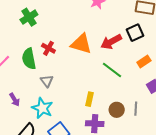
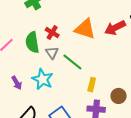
green line: (112, 70) -> (72, 62), moved
gray triangle: (47, 81) -> (52, 53), moved
cyan star: (42, 108) -> (42, 79), moved

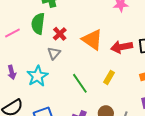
green semicircle: (32, 42) -> (38, 24), moved
green line: (72, 62) -> (80, 83), moved
yellow rectangle: (92, 85) -> (109, 77), moved

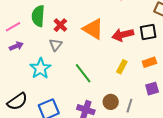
purple arrow: (12, 72) -> (16, 46), moved, turned -96
yellow rectangle: (109, 77) -> (122, 67), moved

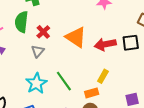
orange rectangle: (149, 62) -> (92, 93), moved
cyan star: (40, 68) -> (36, 83), moved

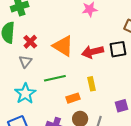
yellow rectangle: (103, 76) -> (91, 84), turned -40
green line: (64, 81) -> (55, 78), moved, turned -65
orange rectangle: (92, 93) -> (73, 98), moved

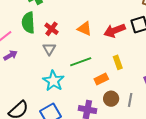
orange triangle: (63, 46) -> (84, 29), size x0.7

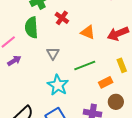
red cross: (51, 29) -> (62, 18), moved

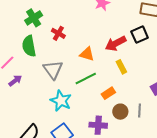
orange triangle: (88, 32) -> (87, 54), moved
gray triangle: (53, 53) -> (53, 70), size x1.5
yellow rectangle: (122, 65) -> (121, 67), moved

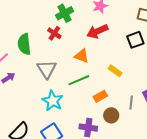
green cross: (34, 18) -> (65, 13), moved
red arrow: (116, 43) -> (97, 31), moved
yellow rectangle: (121, 67) -> (115, 71), turned -32
gray line: (139, 111) -> (131, 102), moved

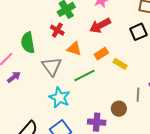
orange triangle: (82, 56) -> (74, 49), moved
orange rectangle: (100, 96) -> (101, 54), moved

